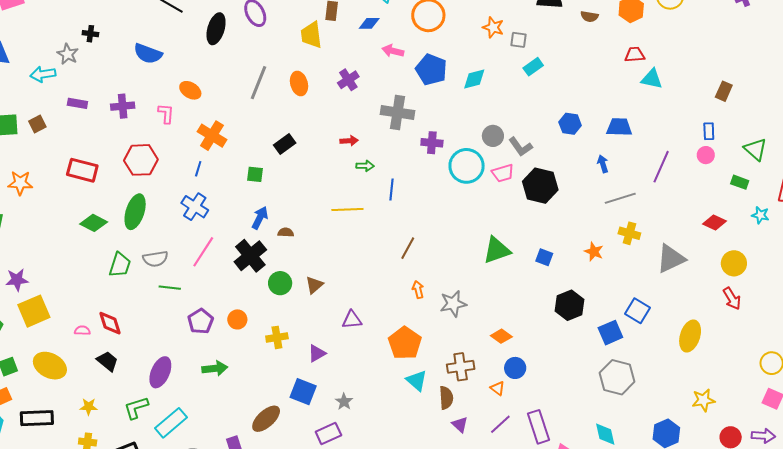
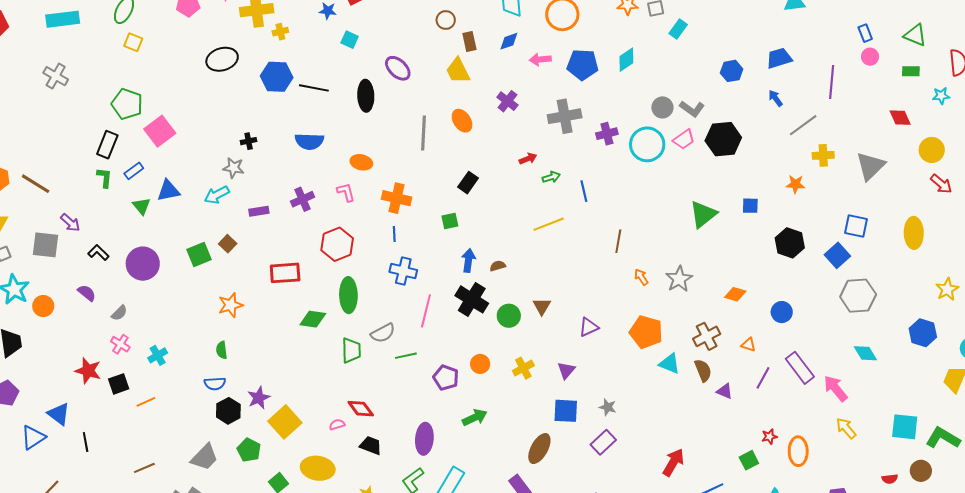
red diamond: (715, 222) -> (900, 118), turned 60
blue circle: (515, 368) -> (782, 312), moved

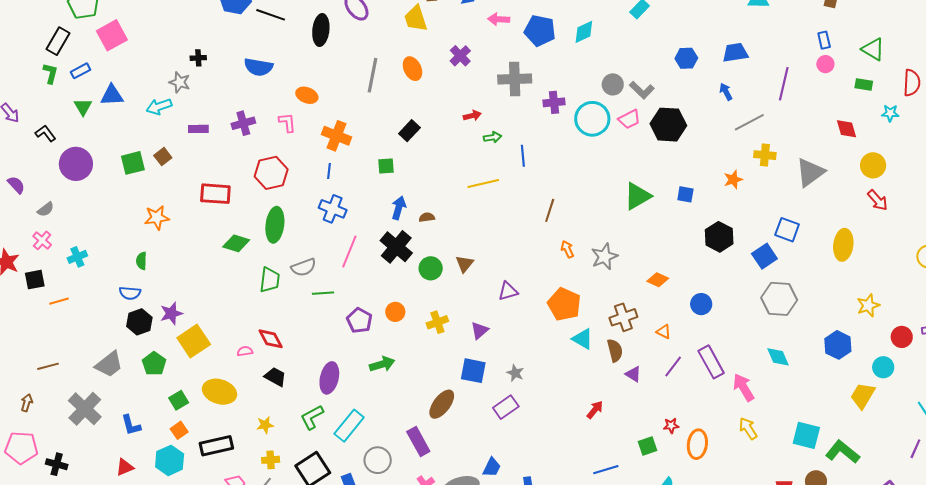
orange star: (795, 184) -> (733, 180), turned -30
black L-shape: (98, 253) -> (45, 133), moved
red arrow: (673, 462) -> (595, 410), moved, size x0.7

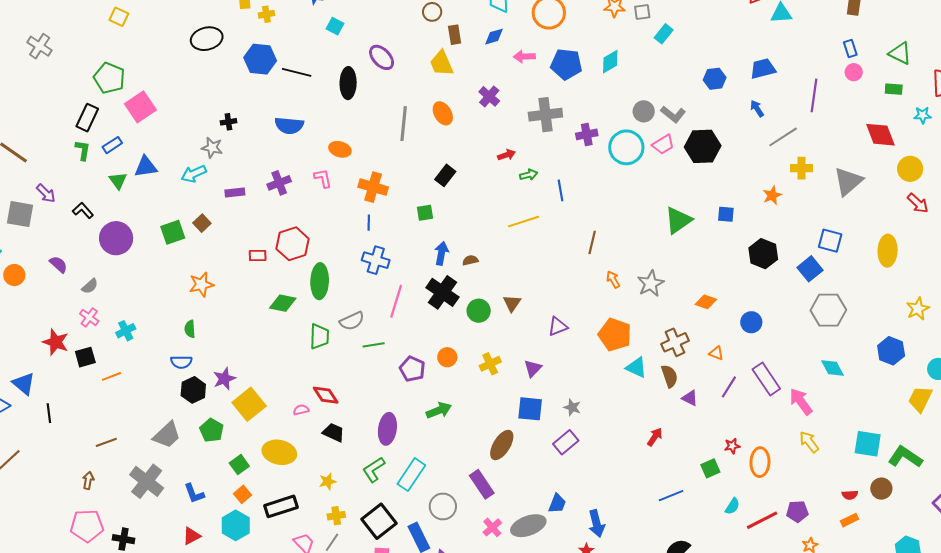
red diamond: (846, 129) -> (880, 135), size x1.4
red hexagon: (271, 173) -> (293, 244), moved
red rectangle: (215, 194) -> (258, 255), size x0.6

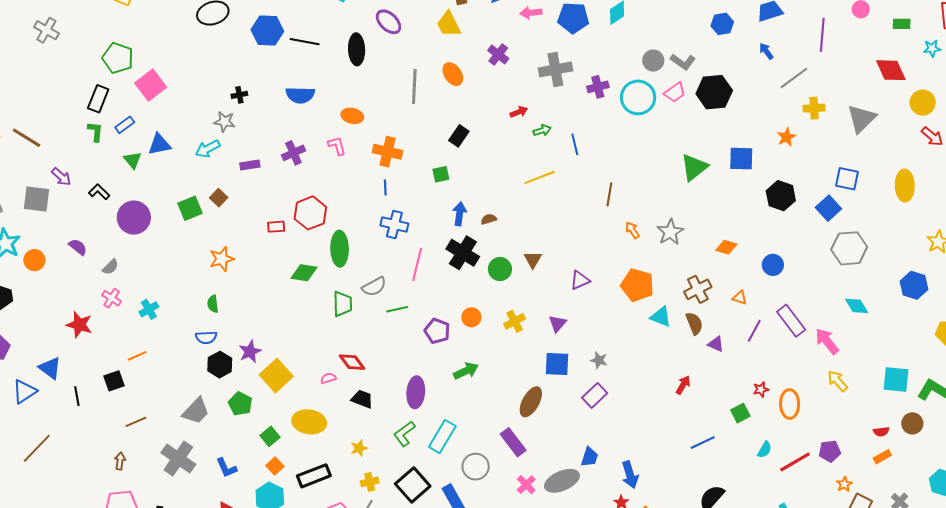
blue square: (726, 214) -> (741, 159), size x1.5
black square: (85, 357) -> (114, 381), moved

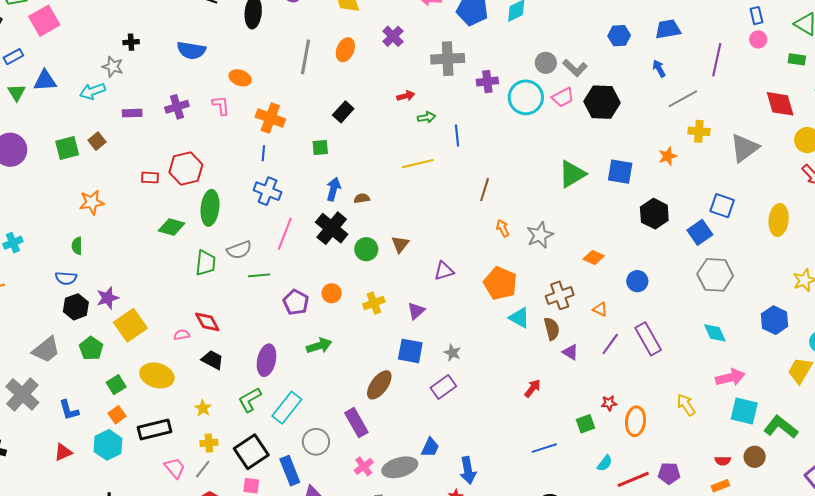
orange ellipse: (453, 74) -> (345, 50), turned 50
pink arrow: (827, 341) -> (730, 377), moved, turned 108
yellow star: (359, 448) -> (203, 408), turned -30

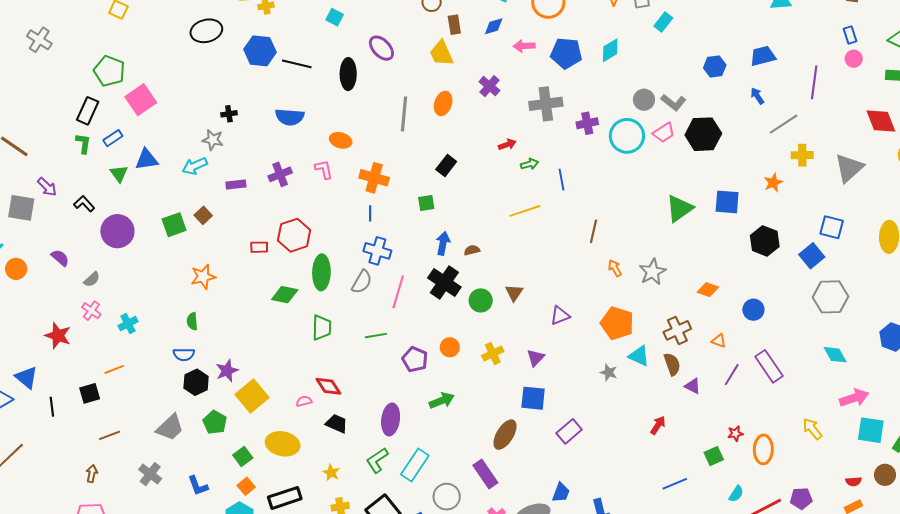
gray semicircle: (239, 250) -> (362, 282), moved, turned -35
gray star: (452, 353) -> (609, 372), moved
gray cross: (22, 394) -> (150, 474), size x0.7

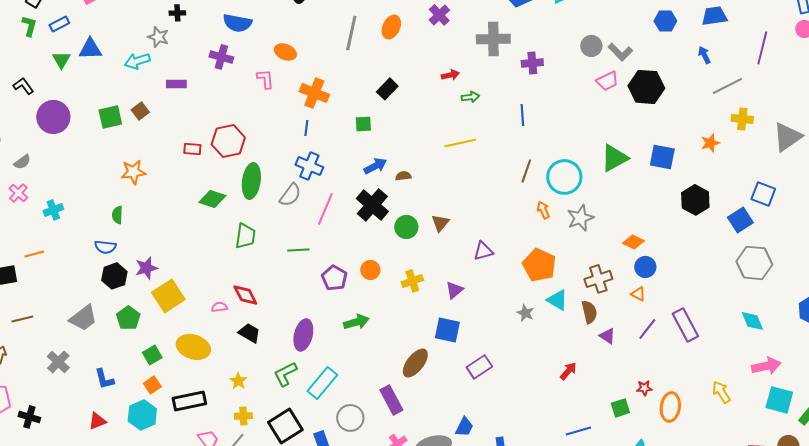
cyan circle: (627, 136) -> (564, 177), moved
purple cross: (280, 174) -> (221, 57), moved, turned 30
blue line: (561, 180) -> (522, 115), moved
blue arrow: (443, 243) -> (375, 166), turned 45
blue circle: (753, 310) -> (645, 267), moved

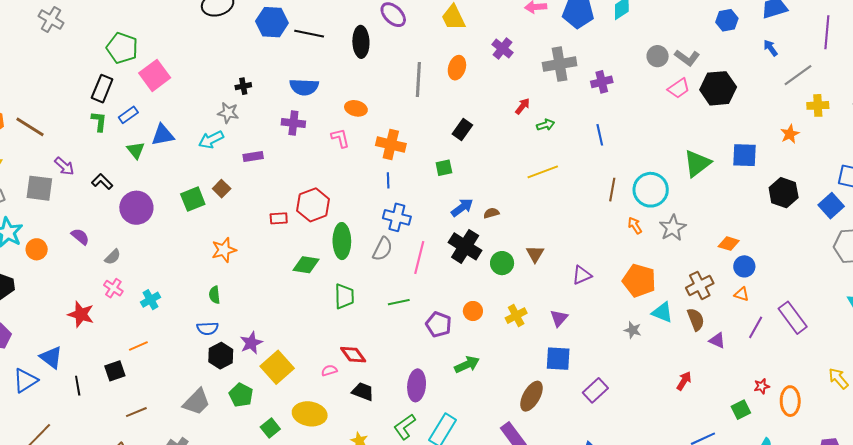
red arrow: (450, 75) -> (523, 106), turned -30

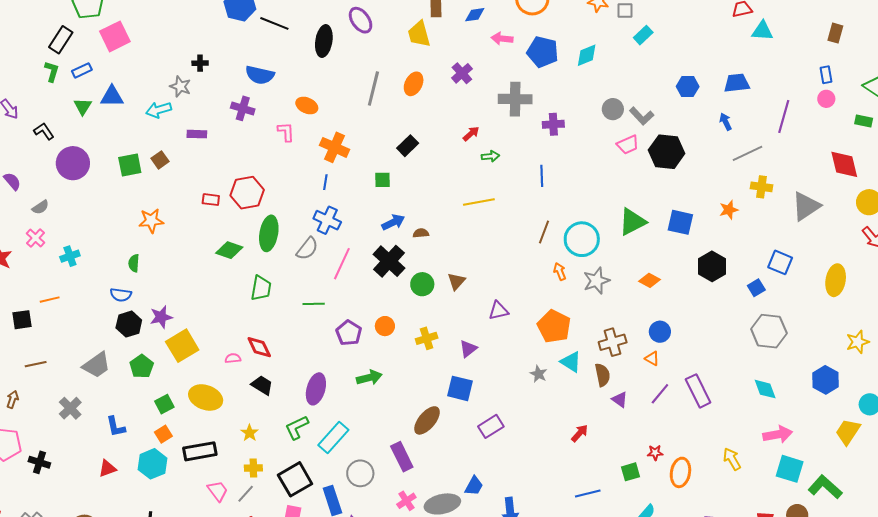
blue square: (831, 206) -> (756, 288), size x0.7
orange diamond: (729, 244) -> (649, 280), moved

